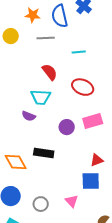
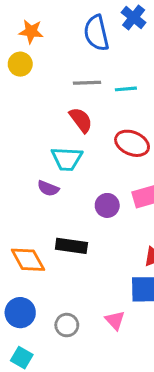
orange star: (33, 15) -> (31, 31), moved
gray line: (46, 38) -> (87, 83), moved

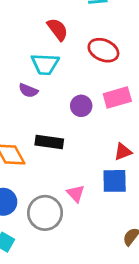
pink triangle: (115, 320) -> (76, 193), moved
gray circle: (67, 325) -> (45, 213), size x1.6

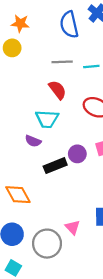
black rectangle: (49, 142) -> (55, 166), moved, turned -30

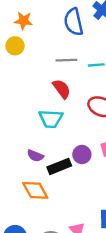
purple semicircle: (33, 141) -> (35, 156), moved
orange diamond: (18, 195) -> (35, 190), moved

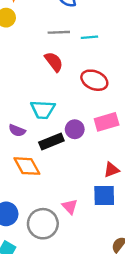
cyan trapezoid: (51, 119) -> (43, 110), moved
purple semicircle: (35, 156) -> (17, 130), moved

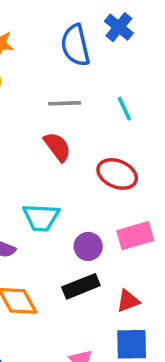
cyan line: (89, 37) -> (124, 109), moved, turned 70
black rectangle: (51, 142) -> (81, 286), moved
red triangle: (112, 170) -> (128, 301), moved

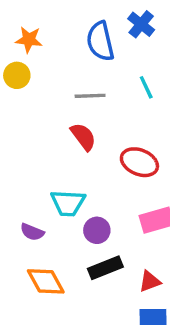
cyan line: (124, 109) -> (146, 87), moved
purple circle: (88, 246) -> (97, 230), moved

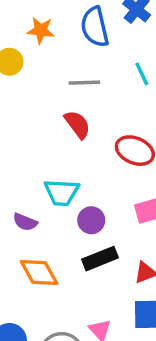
orange star: (29, 40) -> (41, 30), moved

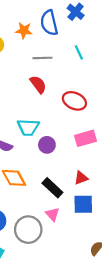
orange star: (41, 30) -> (24, 30), moved
black rectangle: (100, 259) -> (52, 188), moved, turned 65

